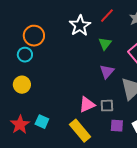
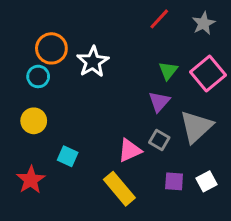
white star: (80, 26) -> (93, 62), moved
green triangle: (105, 44) -> (168, 71), moved
gray square: (107, 106) -> (159, 140), moved, turned 32
cyan square: (42, 122) -> (68, 156), moved

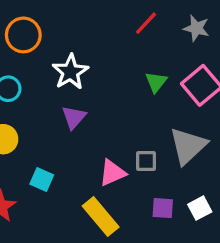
gray star: (204, 23) -> (196, 28), turned -30
orange circle: (51, 48) -> (23, 35), moved
purple triangle: (159, 102) -> (74, 117), moved
gray square: (159, 140) -> (146, 161), turned -30

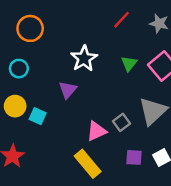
white star: (70, 72) -> (84, 59), moved
gray square: (146, 161) -> (121, 122), turned -36
cyan square: (42, 180) -> (38, 116), moved

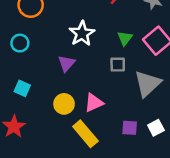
yellow circle: (15, 106) -> (64, 104), moved
cyan square: (38, 116) -> (22, 88), moved
gray square: (121, 122) -> (118, 65), moved, turned 35

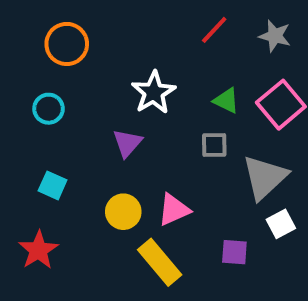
green triangle: (125, 38) -> (226, 101), turned -42
white square: (156, 128) -> (281, 224), moved

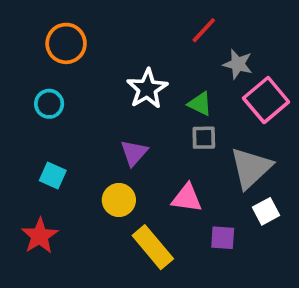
gray star: (275, 36) -> (238, 64), moved
green triangle: (226, 101) -> (200, 104), moved
purple triangle: (127, 143) -> (134, 153), moved
pink triangle: (174, 210) -> (187, 198), moved, turned 32

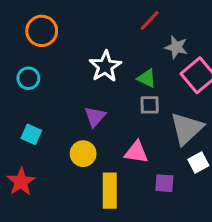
yellow rectangle: (153, 247) -> (110, 191), turned 40

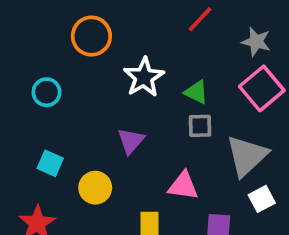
orange circle: (42, 31) -> (91, 36), moved
gray star: (176, 47) -> (256, 42), moved
yellow circle: (83, 154) -> (95, 188), moved

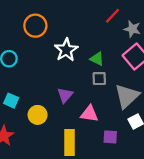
red line: (200, 19) -> (112, 16), moved
purple triangle: (131, 141) -> (65, 95), moved

